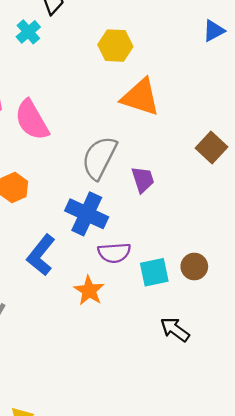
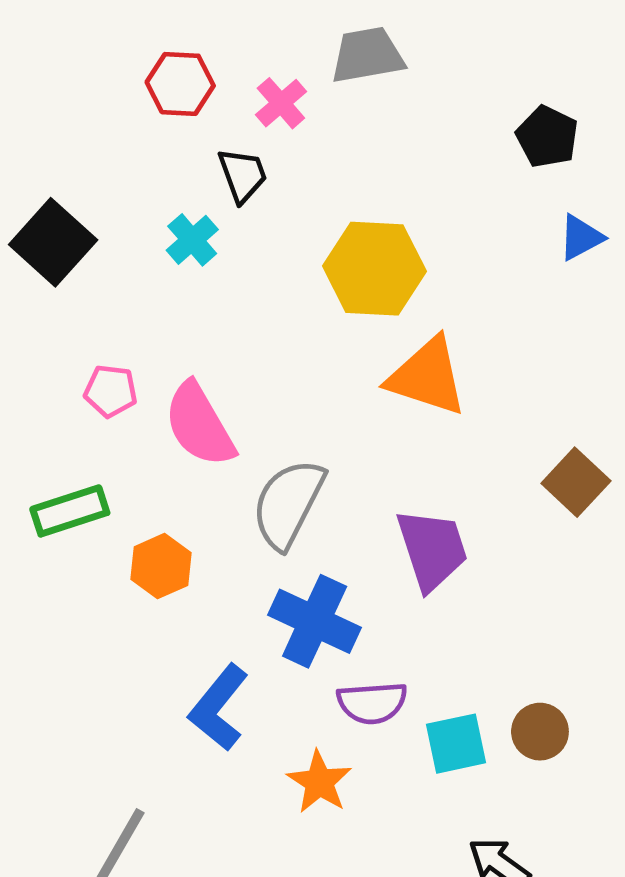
yellow hexagon: (115, 46) -> (374, 269), size x1.4
gray semicircle: (99, 158) -> (288, 504), moved
purple trapezoid: (143, 180) -> (432, 549), size x1.5

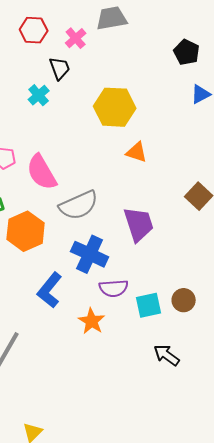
orange triangle: (427, 377) -> (137, 152), size x0.6
gray semicircle: (288, 504) -> (79, 205), turned -141
orange hexagon: (161, 566) -> (26, 231), size x1.5

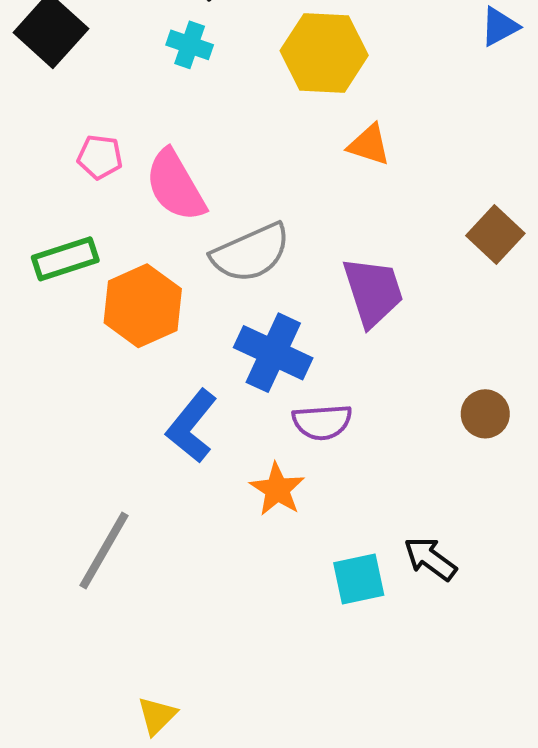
cyan cross: (39, 95) -> (190, 45), moved, turned -30
brown circle: (184, 300) -> (485, 414), moved
cyan square: (149, 305) -> (359, 579), moved

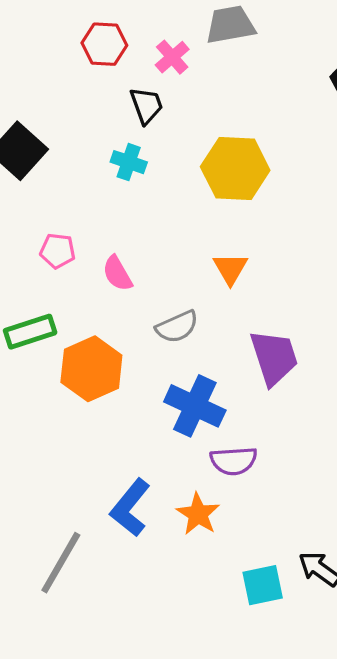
orange triangle: (369, 145) -> (230, 269), moved, turned 42
pink semicircle: (175, 186) -> (117, 273), size x0.6
gray semicircle: (251, 253) -> (177, 327), size x0.7
blue L-shape: (192, 426) -> (130, 508), moved

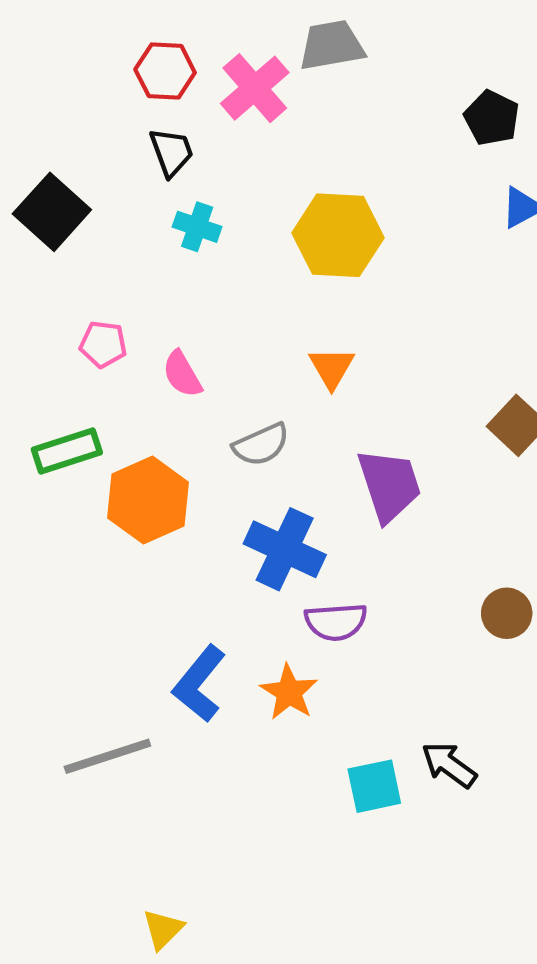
pink cross: (172, 57) -> (255, 88), size x1.5
black trapezoid: (146, 106) -> (171, 152), moved
gray line: (61, 563) -> (107, 756), turned 42

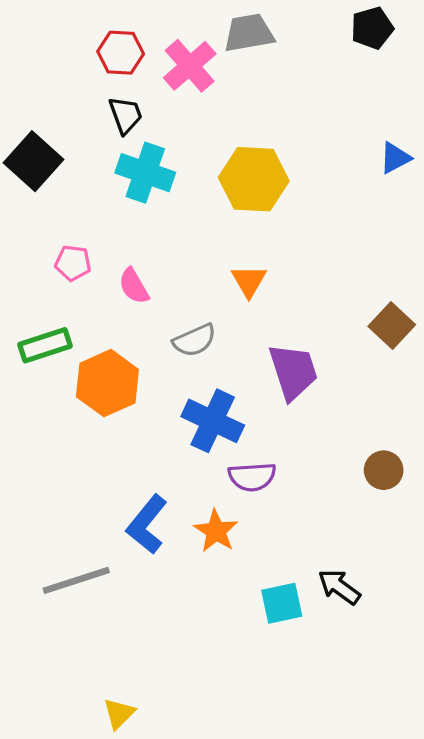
black pentagon: (492, 118) -> (372, 28), moved, turned 30
cyan cross: (197, 227) -> (145, 173), size x1.6

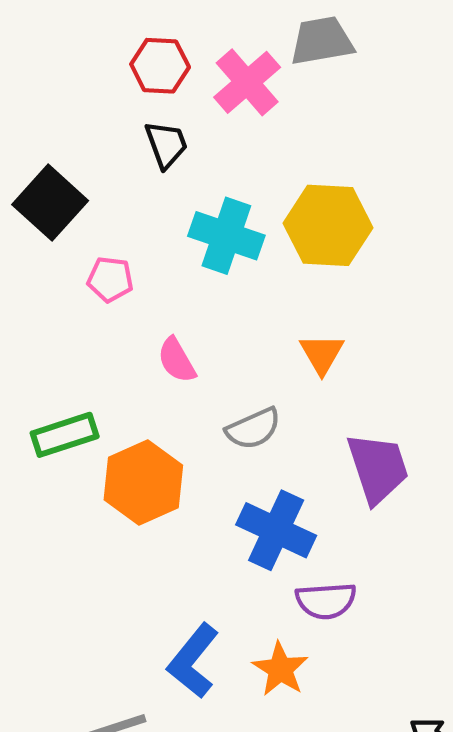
cyan cross: (145, 173) -> (226, 236), moved
pink pentagon: (73, 263) -> (110, 279), moved

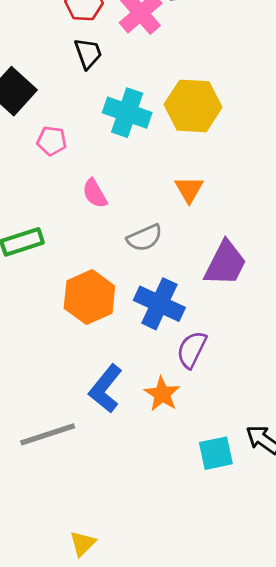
purple trapezoid: (378, 468) -> (225, 263), turned 45
orange hexagon: (143, 483) -> (89, 297), moved
purple semicircle: (326, 601) -> (192, 350), turned 120

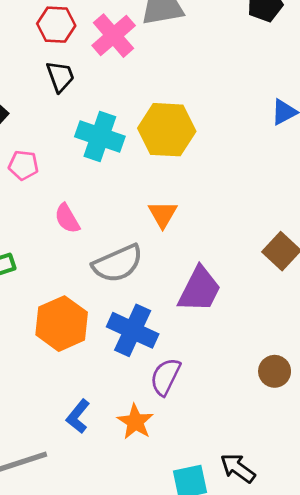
gray semicircle: (145, 238) -> (118, 263), size x1.4
blue L-shape: (106, 389) -> (78, 416), size x0.7

